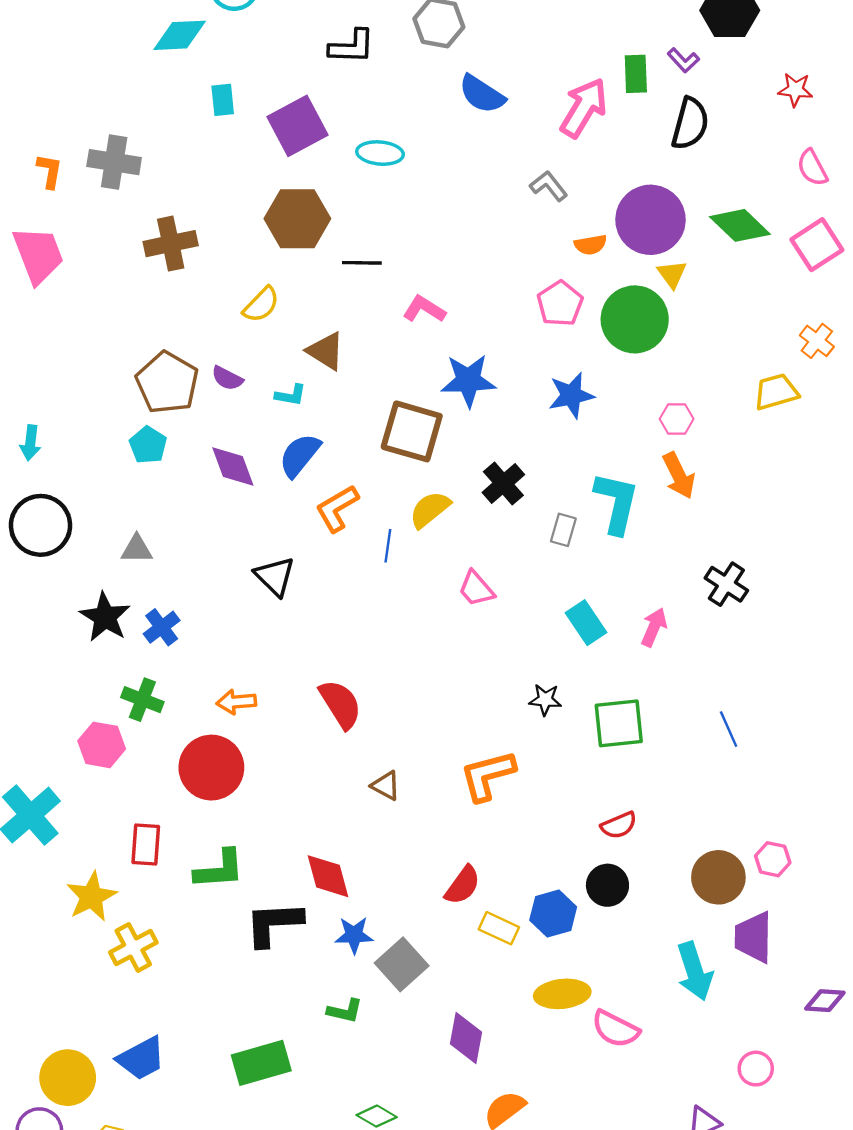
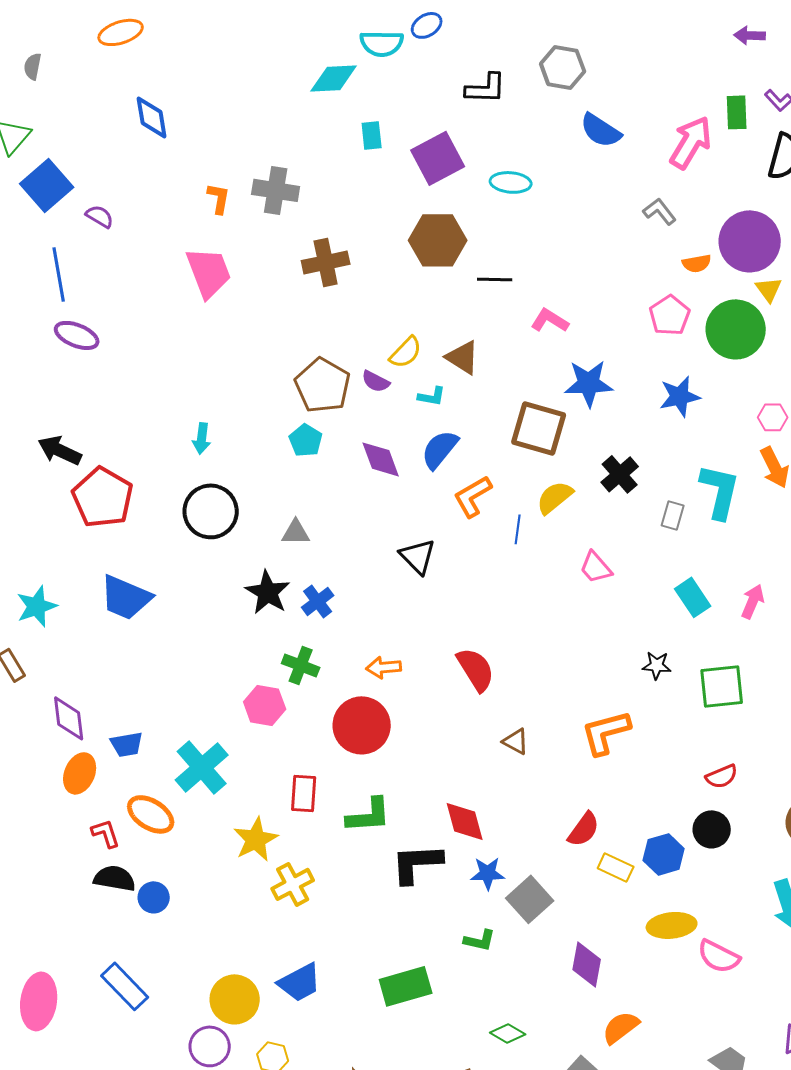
yellow semicircle: (261, 305) -> (406, 352), moved

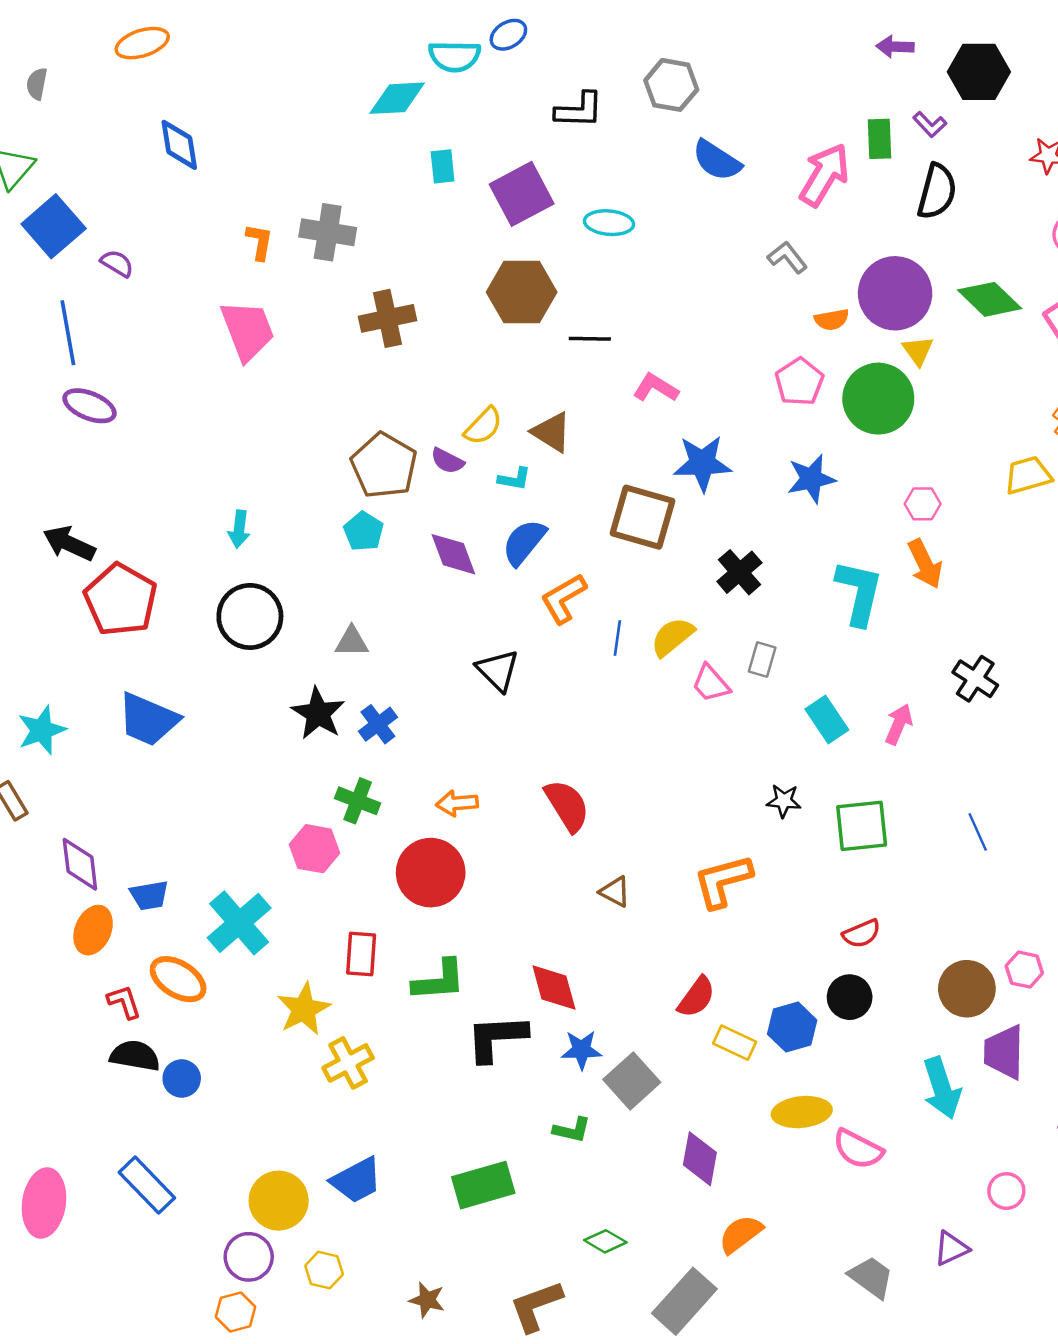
yellow semicircle: (555, 497) -> (672, 637), moved
gray rectangle: (673, 515) -> (762, 660), moved

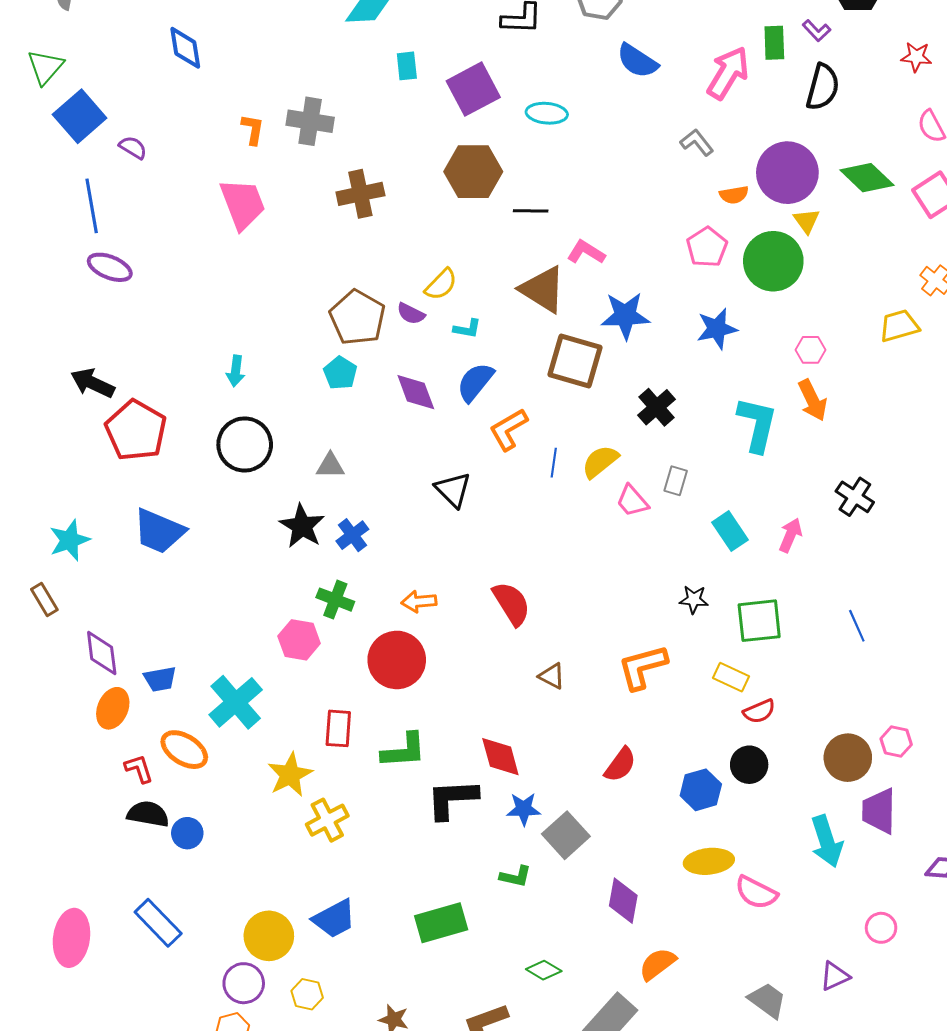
brown triangle: (552, 432) -> (543, 289), moved, size x1.4
yellow rectangle: (735, 1043) -> (731, 677), moved

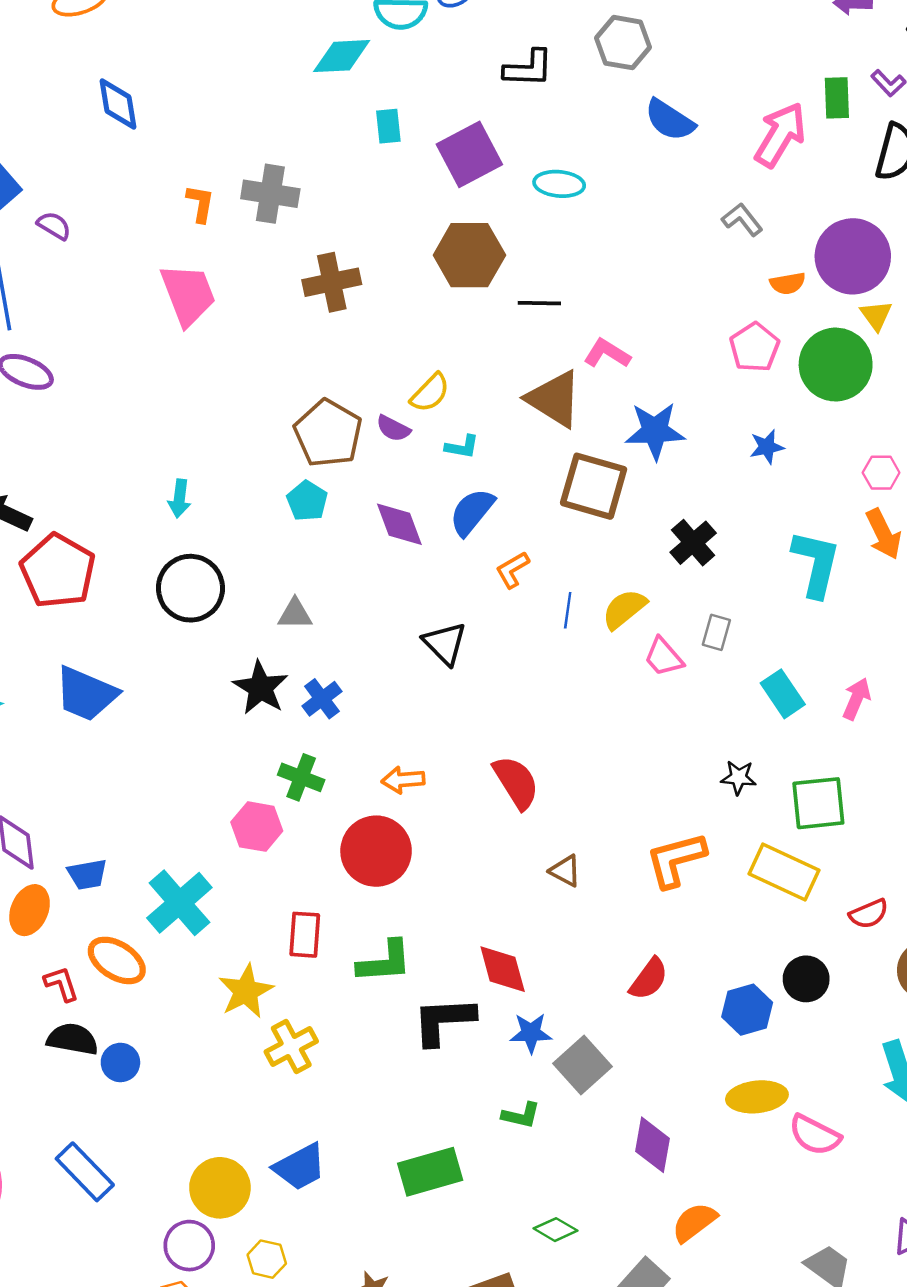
blue star: (717, 329) -> (767, 447), size x0.7
orange L-shape: (508, 429) -> (512, 570), size x0.7
yellow rectangle: (731, 677) -> (784, 872), size x1.6
red semicircle: (759, 711) -> (869, 914), moved

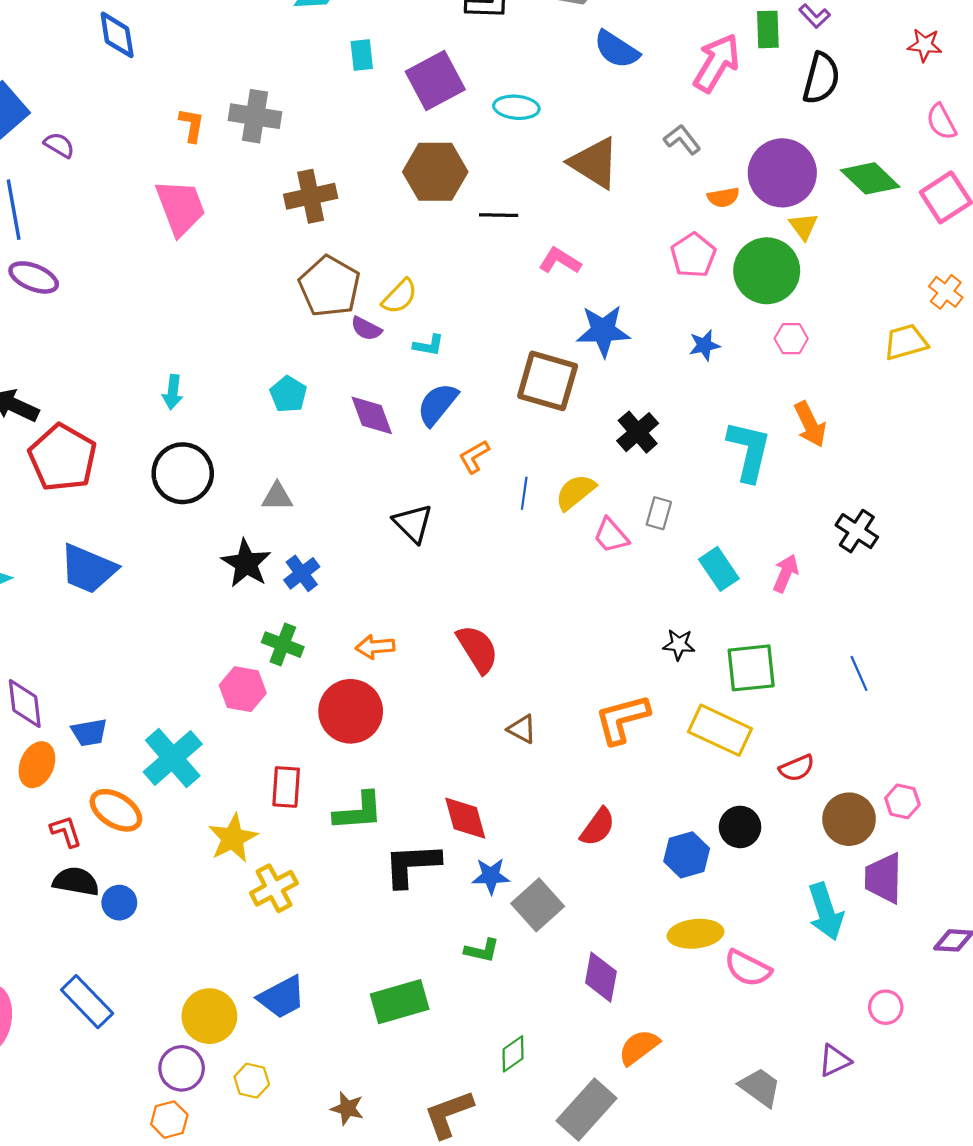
brown triangle: (554, 399) -> (594, 163), moved
brown pentagon: (328, 433) -> (330, 286), moved
pink hexagon: (881, 473) -> (791, 339), moved
green diamond: (555, 1230) -> (513, 1054), turned -66

